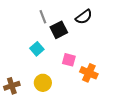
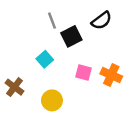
orange cross: (89, 73) -> (111, 75), moved
brown cross: (12, 86) -> (14, 87), moved, turned -35

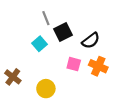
black semicircle: (102, 21) -> (91, 41), moved
cyan square: (45, 59) -> (39, 44), moved

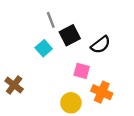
orange cross: (98, 66) -> (102, 92), moved
yellow circle: (46, 89) -> (71, 103), moved

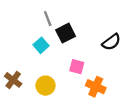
black semicircle: (101, 45) -> (111, 42), moved
yellow circle: (71, 103) -> (46, 86), moved

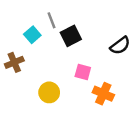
cyan square: (41, 45) -> (32, 35), moved
brown cross: (13, 80) -> (14, 62), moved, turned 30

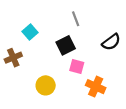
gray line: (52, 20) -> (76, 19), moved
black square: (71, 36) -> (66, 45), moved

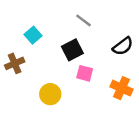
gray line: (76, 19) -> (83, 20), turned -32
orange cross: (96, 87) -> (122, 88), moved

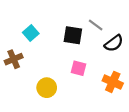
gray line: (83, 20) -> (96, 25), moved
black square: (72, 50) -> (73, 35), moved, turned 36

